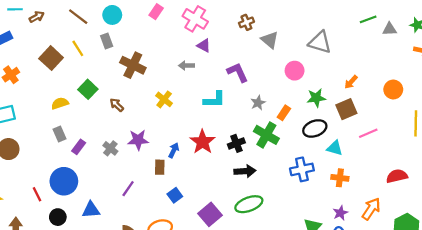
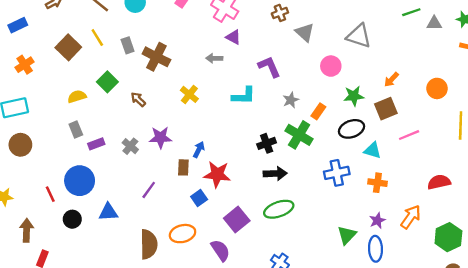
gray rectangle: (107, 41) -> (128, 45), moved
red star: (203, 142) -> (217, 174), moved, turned -30
purple rectangle: (79, 147) -> (96, 144), turned 32

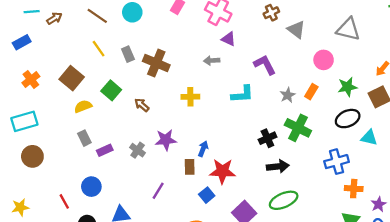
brown square: (68, 47) -> (72, 78), moved
yellow cross: (189, 94) -> (190, 97), turned -36
orange rectangle: (318, 111) -> (311, 92), moved
blue circle: (80, 181) -> (91, 187), size x0.7
orange cross: (377, 183) -> (354, 189), moved

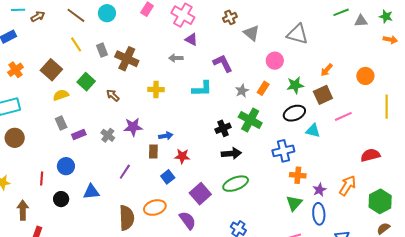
blue arrow: (203, 149) -> (166, 136), turned 56
red star: (222, 171) -> (182, 156), size x0.7
red line: (64, 201) -> (42, 179), turned 32

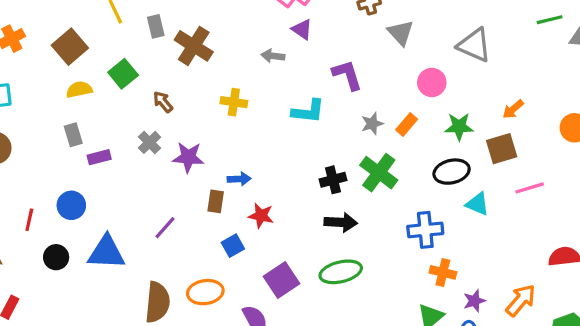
gray cross: (108, 135) -> (149, 142), moved
blue triangle: (91, 192) -> (106, 252), size x1.4

